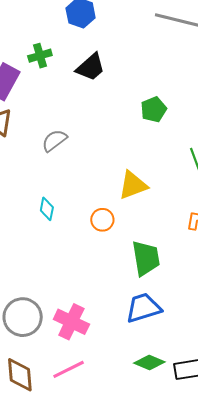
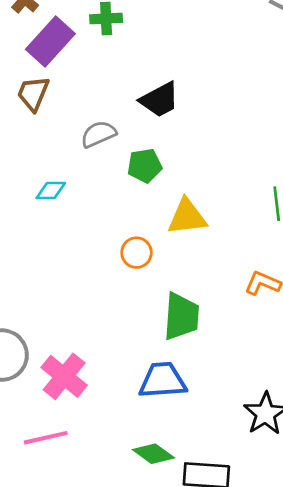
black trapezoid: (91, 67) -> (160, 100), moved
green pentagon: (154, 109) -> (145, 166), moved
cyan diamond: (47, 209) -> (51, 190), moved, turned 65

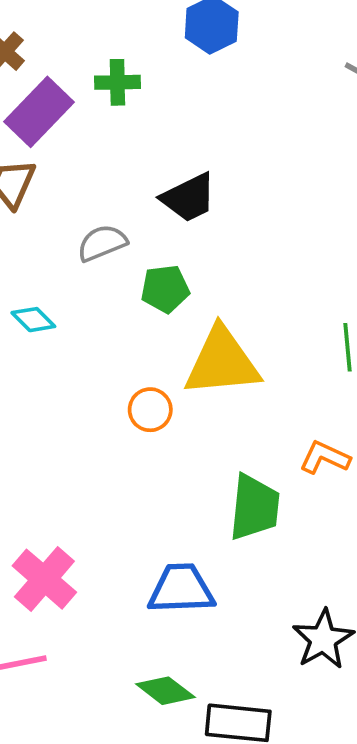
cyan diamond: (51, 190) -> (33, 320), turned 44
yellow triangle: (187, 217) -> (222, 362), size x1.4
green trapezoid: (181, 316) -> (254, 507), moved

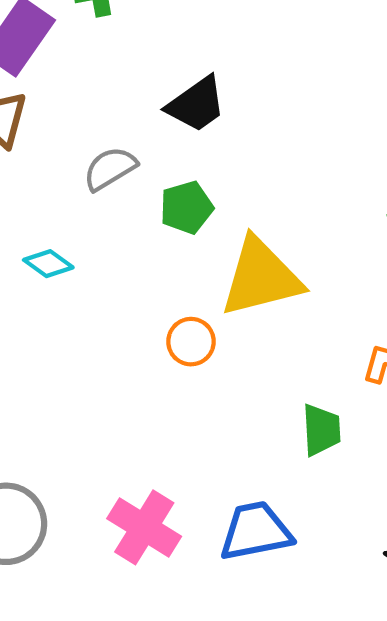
green trapezoid: (254, 507) -> (321, 430), size x0.7
pink cross: (44, 579) -> (144, 527), moved

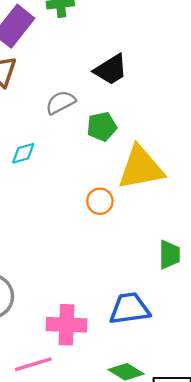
cyan diamond: (48, 264) -> (23, 153), turned -55
pink cross: (144, 527) -> (67, 325), moved, turned -33

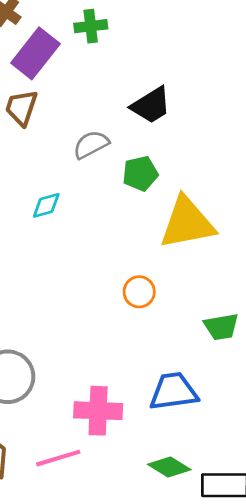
orange circle: (100, 201) -> (139, 292), moved
green trapezoid: (169, 255) -> (221, 327), turned 80

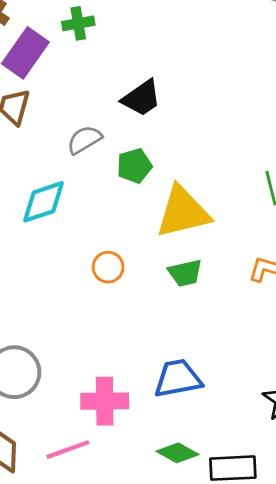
cyan diamond: (46, 205) -> (43, 202), size x1.6
orange circle: (139, 292) -> (108, 267), moved
green trapezoid: (221, 327) -> (185, 273), moved

